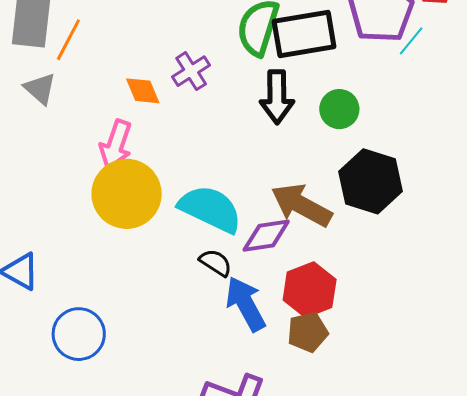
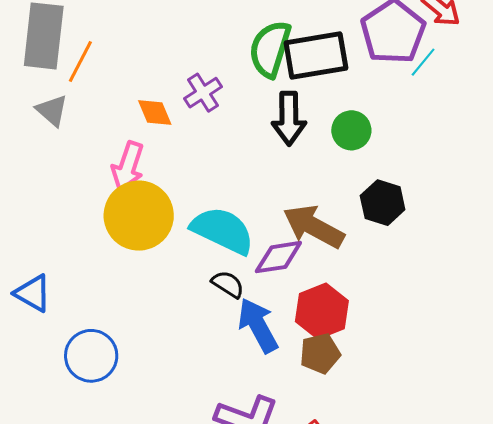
black hexagon: (370, 181) -> (383, 203), size x0.7

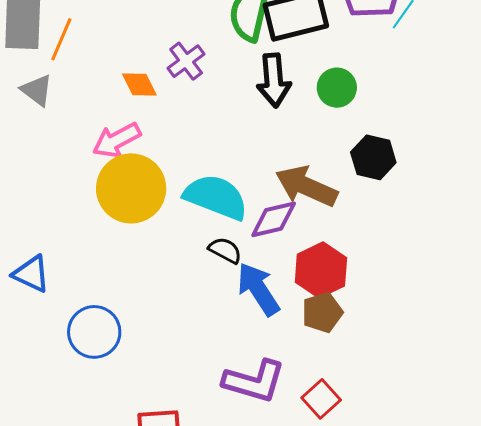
pink arrow: (128, 166) -> (117, 140), turned 48

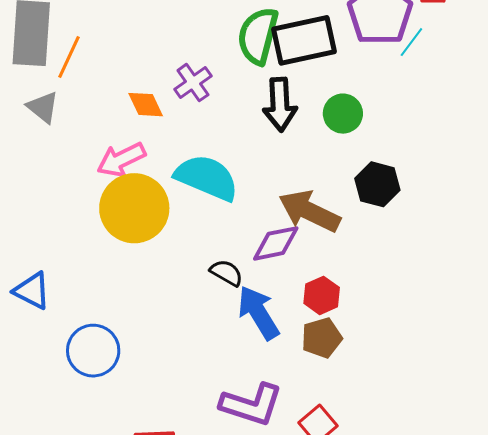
cyan semicircle: (216, 197) -> (207, 178), moved
red hexagon: (321, 270) -> (322, 295), size x0.7

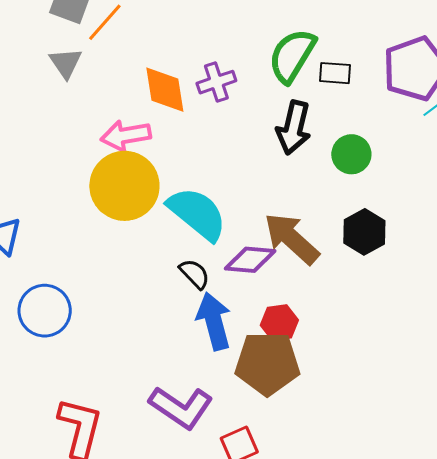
black rectangle: (304, 40) -> (335, 73), size x0.5
orange diamond: (146, 105) -> (165, 90), size x1.4
cyan semicircle: (207, 178) -> (197, 214), moved
brown pentagon: (322, 338) -> (267, 363), size x1.6

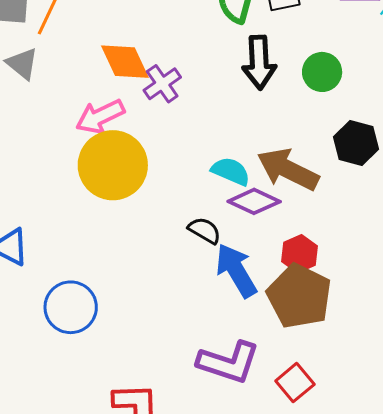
purple cross: (216, 82) -> (162, 84), moved
cyan semicircle: (197, 214) -> (231, 171), moved, size x0.6
purple diamond: (250, 260) -> (254, 201), turned 36
brown pentagon: (267, 363) -> (299, 296), turned -30

